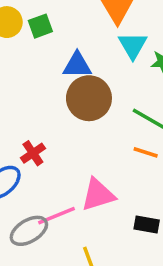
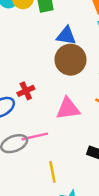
pink triangle: (98, 195) -> (68, 109), moved

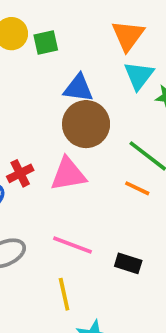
pink triangle: (68, 109) -> (68, 174), moved
pink line: (35, 136) -> (73, 245), moved, turned 35

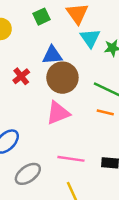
green square: (46, 42) -> (41, 17), moved
red cross: (20, 173) -> (21, 76), moved

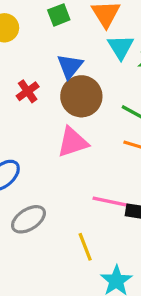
blue triangle: (52, 55) -> (70, 66), turned -50
pink line: (71, 159) -> (110, 202), moved

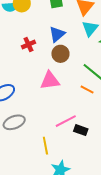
brown circle: (81, 96) -> (60, 54), size x0.7
pink line: (110, 202) -> (66, 121), turned -50

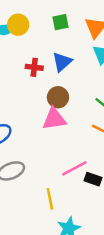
red cross: (28, 45) -> (34, 67), moved, turned 32
brown circle: (60, 54) -> (58, 97), moved

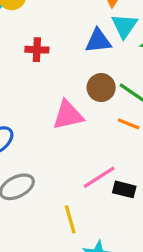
blue triangle: (62, 62) -> (98, 41), moved, turned 40
brown circle: (58, 97) -> (101, 88), moved

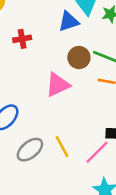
pink line: (99, 177) -> (97, 152), moved
yellow line: (70, 219) -> (62, 147), moved

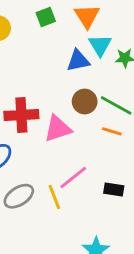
red cross: (22, 39) -> (21, 115), moved, size x1.6
pink line: (97, 152) -> (73, 178), moved

